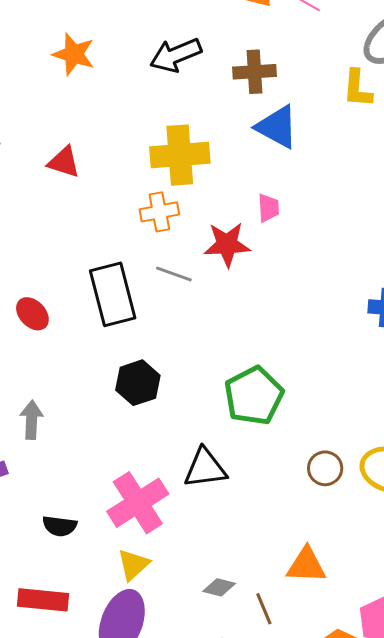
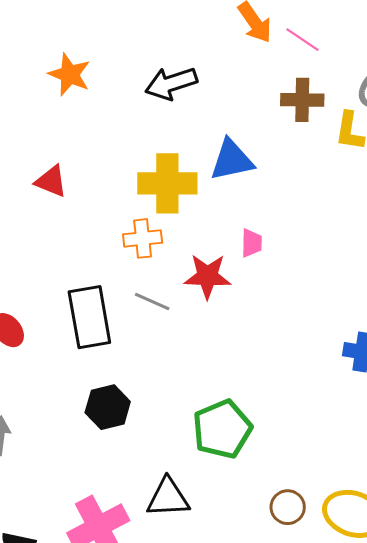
brown cross: (255, 72) -> (302, 100), moved
blue triangle: (277, 127) -> (232, 160), moved, turned -45

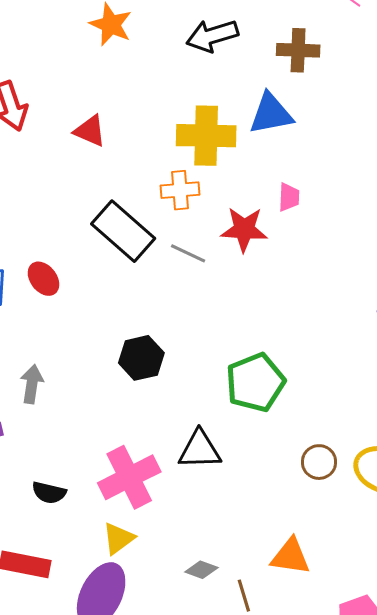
brown cross: (302, 100) -> (298, 50), moved
black rectangle: (89, 317) -> (123, 231), moved, turned -40

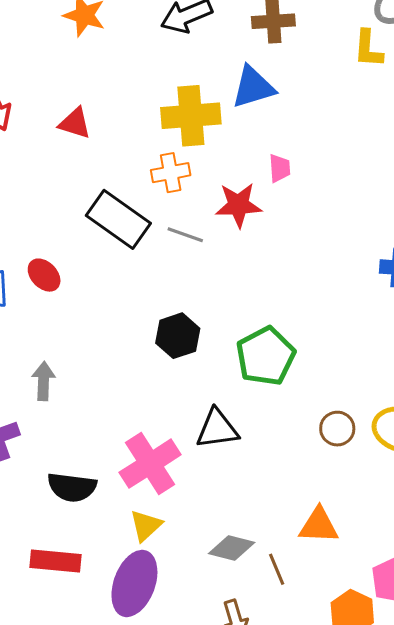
black hexagon: (141, 358) -> (178, 336), moved
black semicircle: (49, 493) -> (72, 487), size x1.4
gray diamond: (201, 570) -> (232, 548), size x1.4

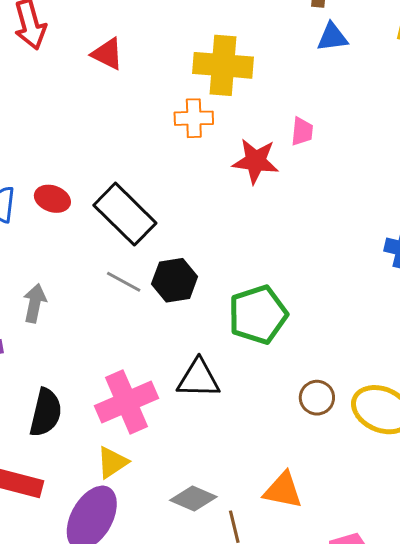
blue triangle: (253, 87) -> (332, 37), moved, size x0.7
black rectangle: (118, 219) -> (125, 214), moved
gray line: (185, 235) -> (124, 282), moved
red ellipse: (44, 275) -> (52, 199), turned -36
black semicircle: (72, 487) -> (46, 413), turned -93

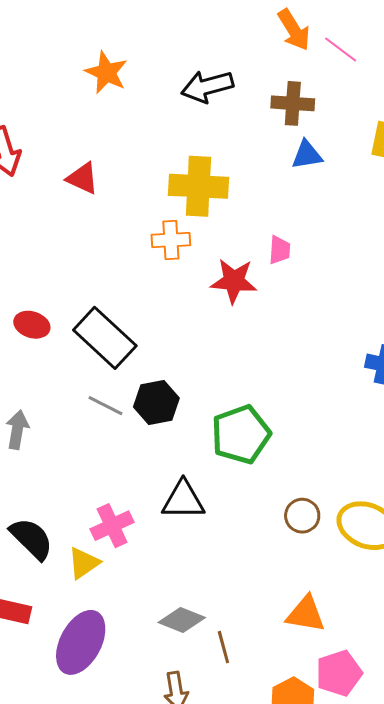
pink cross: (127, 402) -> (112, 526), size x0.7
black semicircle: (46, 413) -> (31, 539), turned -57
yellow triangle: (112, 462) -> (84, 563), moved
orange triangle: (283, 490) -> (306, 614), moved

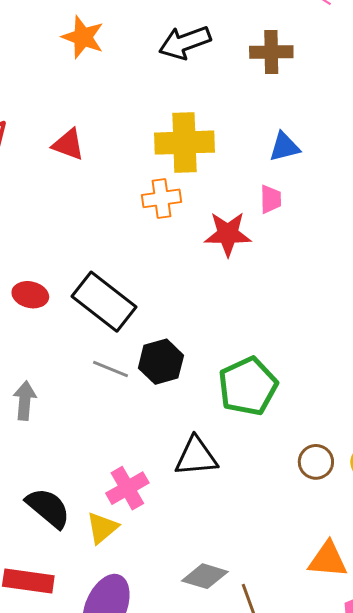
blue triangle: (307, 155) -> (284, 147), moved

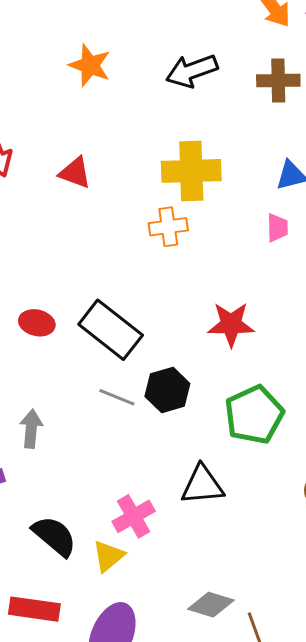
red star: (228, 234) -> (231, 324), moved

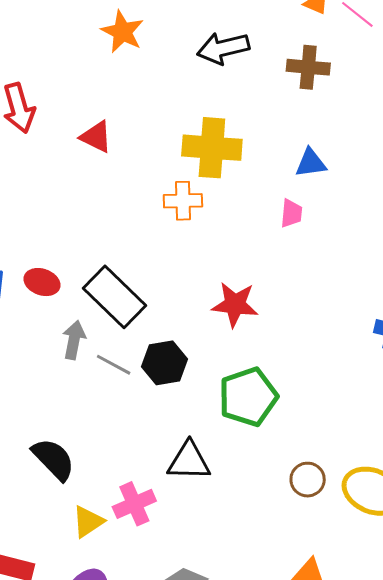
gray arrow: (31, 429) -> (74, 340), moved
pink cross: (134, 516) -> (134, 504), moved
black semicircle: (54, 536) -> (53, 459), moved

